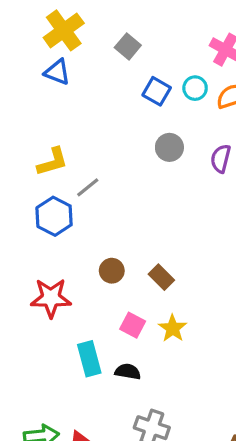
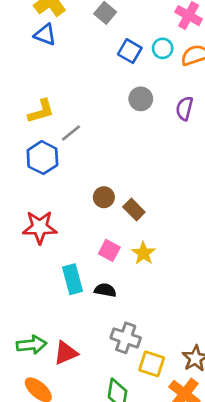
brown circle: (112, 271) -> (104, 197), moved

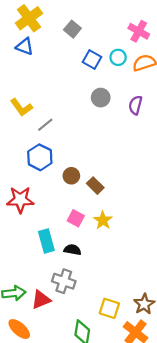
yellow L-shape: (41, 111) -> (21, 107), turned 70
blue hexagon: (42, 158) -> (40, 157), moved
gray cross: (126, 338) -> (64, 281), moved

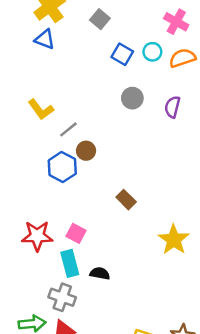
brown circle: (71, 176) -> (86, 151), moved
red star: (20, 200) -> (37, 236), moved
pink square: (76, 218) -> (76, 233), moved
yellow star: (103, 220) -> (174, 240), moved, size x1.4
gray cross: (64, 281) -> (62, 297), moved

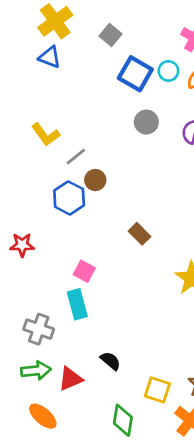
blue square: (122, 54) -> (135, 74), size x1.4
red star: (37, 236) -> (22, 245), moved, size x0.7
black semicircle: (100, 273) -> (110, 361), moved, turned 30
gray cross: (62, 297) -> (39, 329), moved

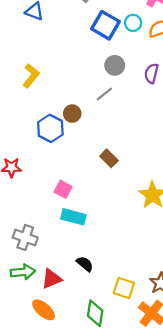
yellow L-shape: (46, 134) -> (31, 76), turned -105
gray line: (76, 157) -> (104, 94), moved
cyan rectangle: (77, 304) -> (73, 217), moved, turned -60
orange ellipse: (43, 416) -> (44, 310), moved

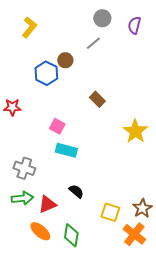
green diamond: (95, 313) -> (71, 235), moved

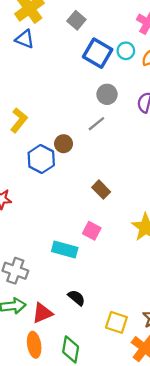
yellow L-shape: (29, 27) -> (19, 120), moved
pink square: (57, 126) -> (92, 231), moved
orange ellipse: (40, 231) -> (34, 345), turned 40

